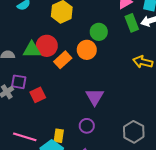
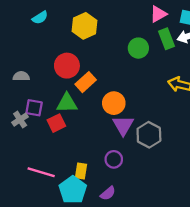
green circle: (99, 32) -> (138, 48), moved
green triangle: (32, 50) -> (67, 103), moved
orange circle: (87, 50) -> (114, 103), moved
gray hexagon: (134, 132) -> (149, 135), moved

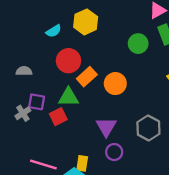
cyan semicircle: (40, 18) -> (54, 31), moved
orange circle: (114, 103) -> (115, 84), moved
purple triangle: (123, 125) -> (106, 127), moved

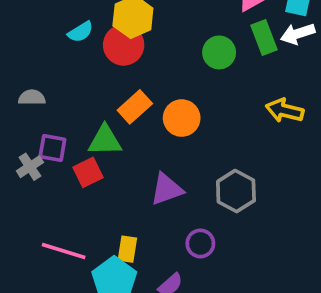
red circle: (68, 61) -> (124, 45), moved
purple triangle: (106, 127) -> (167, 189), turned 40
purple circle: (114, 152) -> (200, 243), moved

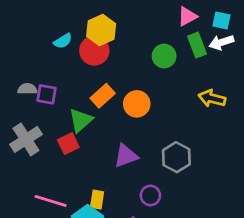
green triangle: (105, 140) -> (81, 120), turned -40
purple square: (52, 148) -> (46, 94), moved
gray cross: (30, 167) -> (26, 139), size x1.6

